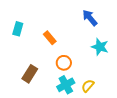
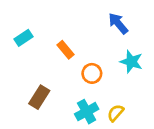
cyan rectangle: (18, 29) -> (24, 38), turned 40
orange circle: (64, 63) -> (92, 73), moved

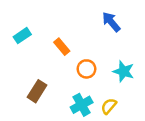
cyan star: (131, 62) -> (124, 71), moved

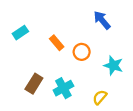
orange circle: (86, 69) -> (82, 52), moved
cyan cross: (82, 105) -> (63, 88), moved

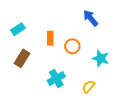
orange rectangle: (57, 43) -> (50, 38), turned 40
brown rectangle: (34, 84) -> (22, 58), moved

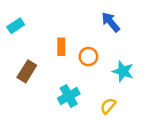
cyan rectangle: (18, 29) -> (16, 26), moved

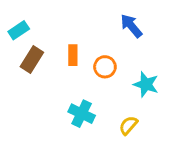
brown rectangle: (27, 71) -> (32, 60), moved
cyan cross: (69, 96) -> (82, 114), turned -35

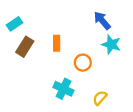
orange circle: (105, 67) -> (83, 63), moved
cyan star: (146, 84) -> (111, 44), moved

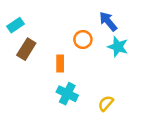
orange rectangle: (57, 43) -> (60, 64), moved
orange circle: (83, 63) -> (83, 40), moved

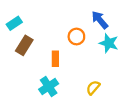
cyan cross: (67, 94) -> (49, 86), moved, turned 30
yellow semicircle: (106, 103) -> (93, 88), moved

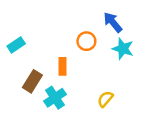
cyan rectangle: (14, 23) -> (16, 45), moved
brown rectangle: (24, 45) -> (32, 81), moved

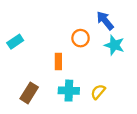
brown rectangle: (32, 81) -> (29, 93), moved
cyan cross: (55, 98) -> (69, 91), moved, turned 36

